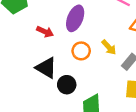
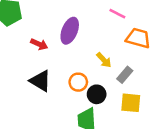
orange circle: (81, 51) -> (78, 82), moved
black circle: (67, 85) -> (97, 94), moved

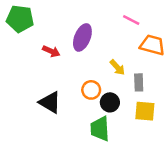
gray rectangle: (125, 75) -> (139, 82), turned -42
black triangle: (40, 81) -> (50, 102), moved

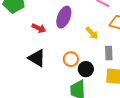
yellow arrow: (117, 67) -> (92, 33), moved
black triangle: (50, 102) -> (37, 58), moved

